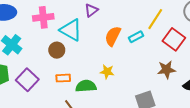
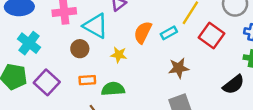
brown star: (166, 70) -> (179, 68), moved
yellow star: (107, 72) -> (119, 55), moved

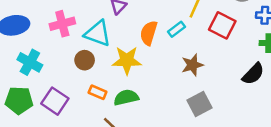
yellow star: (119, 55) -> (127, 60), size x1.6
orange rectangle: (87, 80) -> (98, 92), turned 35

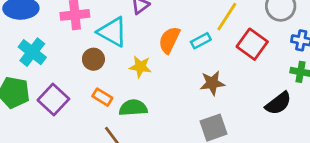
yellow star: (127, 60) -> (140, 67), size x0.7

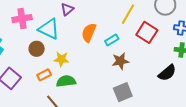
cyan rectangle: (201, 41) -> (112, 40), moved
yellow star: (140, 67) -> (61, 59), moved
orange rectangle: (102, 97) -> (44, 75), turned -56

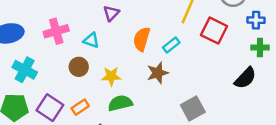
cyan triangle: (49, 29) -> (91, 40), size x0.6
brown star: (120, 61) -> (158, 73), moved
orange rectangle: (44, 75) -> (80, 107), moved

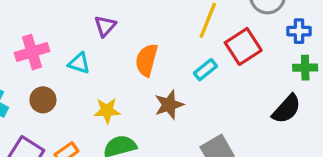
red square: (214, 31) -> (243, 46), turned 32
cyan rectangle: (171, 45) -> (205, 70), moved
brown circle: (79, 67) -> (43, 100), moved

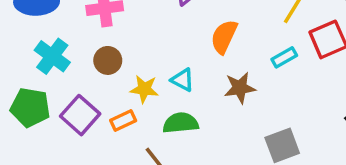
cyan triangle: (79, 63) -> (183, 80), moved
yellow star: (107, 111) -> (144, 89), moved

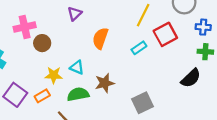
brown circle: (108, 60) -> (42, 43), moved
brown star: (240, 88) -> (105, 83), moved

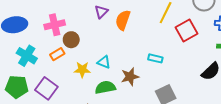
orange semicircle: (100, 38) -> (123, 20), moved
cyan rectangle: (139, 48) -> (155, 58), moved, turned 48
orange rectangle: (42, 96) -> (57, 54), moved

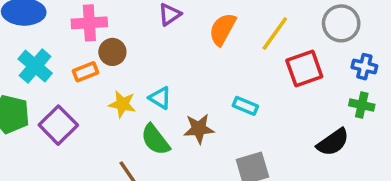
orange semicircle: (123, 20) -> (222, 29), moved
green semicircle: (105, 87) -> (155, 140), turned -126

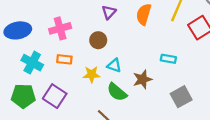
brown circle: (112, 52) -> (98, 40), moved
orange rectangle: (86, 72) -> (64, 59), turned 40

